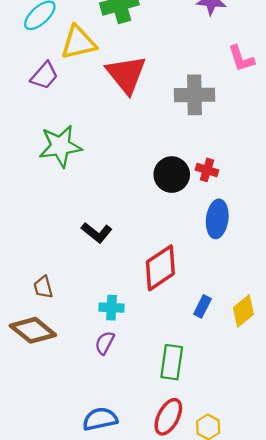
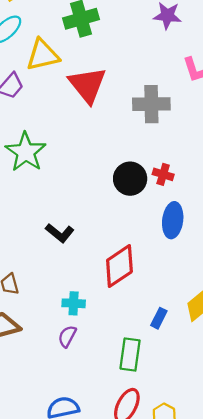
green star: (60, 146) -> (26, 152), turned -30
blue rectangle: (202, 306) -> (159, 318), moved

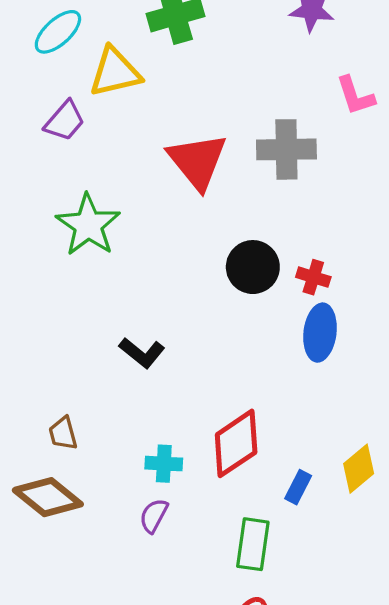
red triangle: (87, 85) -> (197, 161), moved
red cross: (163, 174) -> (313, 277), moved
red diamond: (119, 266) -> (236, 443), moved

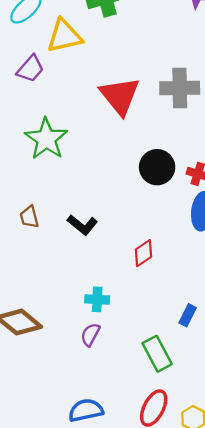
brown trapezoid: (63, 433) -> (29, 217), moved
red diamond: (236, 443) -> (143, 253), moved, size x0.6
green rectangle: (253, 544) -> (157, 354), turned -36

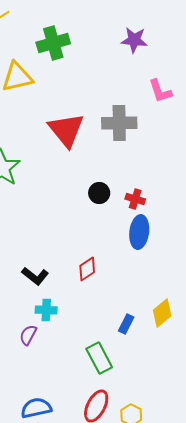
black circle: (157, 167) -> (99, 193), size x0.7
black L-shape: (82, 225) -> (35, 276), moved
purple semicircle: (90, 335) -> (28, 335), moved

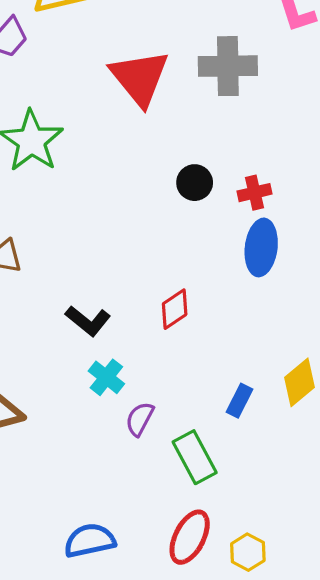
red cross: (135, 199) -> (255, 193), turned -30
cyan cross: (46, 310) -> (106, 377), turned 35
purple semicircle: (28, 335) -> (140, 419), moved

